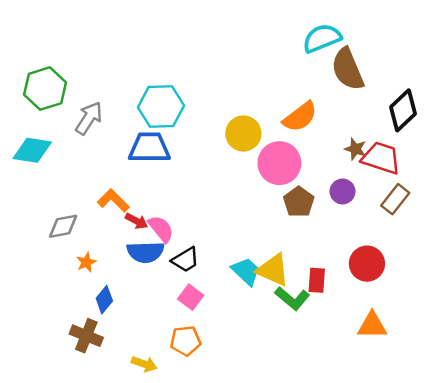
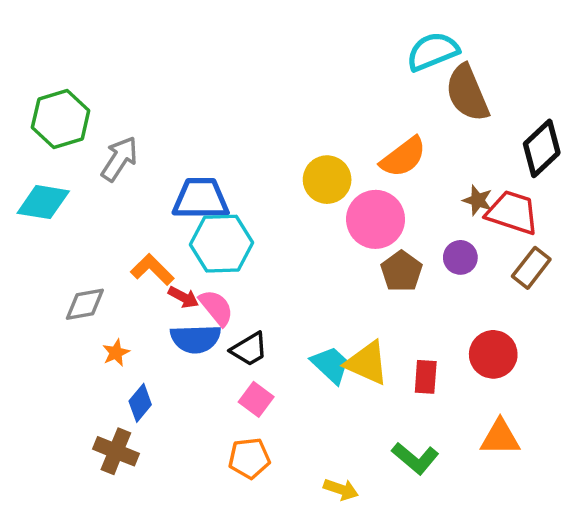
cyan hexagon: (161, 106) -> (222, 244), moved
green L-shape: (292, 298) -> (415, 458), moved
yellow arrow: (144, 364) -> (341, 489), moved

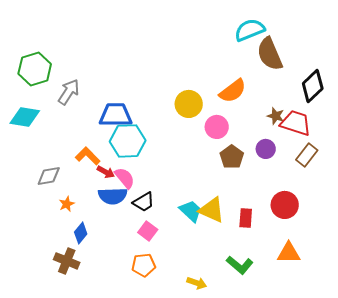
pink circle: (376, 219) -> (217, 127), size x0.7

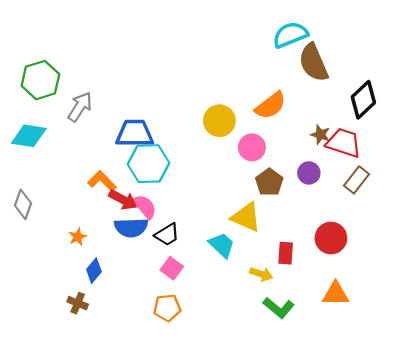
red arrow: (106, 172) -> (123, 200), size x1.4
gray diamond: (49, 176) -> (23, 204), moved, turned -60
yellow triangle: (212, 210) -> (246, 217), moved
brown cross: (67, 261) -> (78, 303), size x0.7
yellow arrow: (197, 283) -> (261, 274), moved

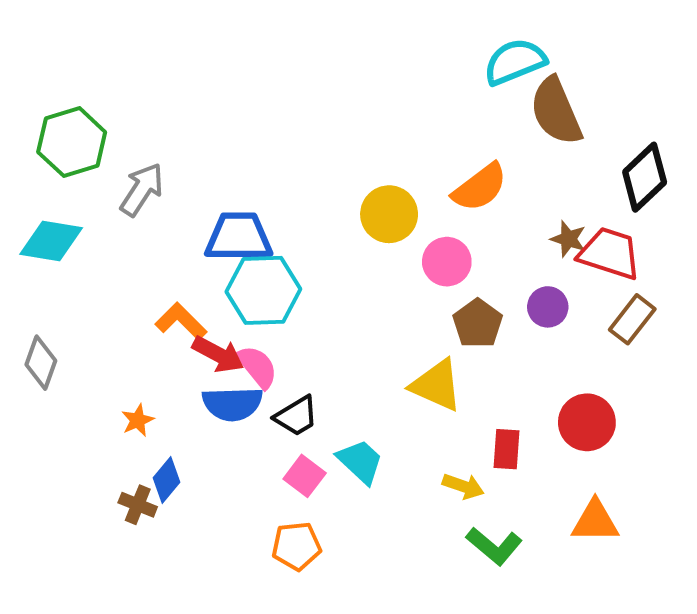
cyan trapezoid: (222, 245) -> (360, 461), moved
brown cross: (78, 303) -> (138, 505), moved

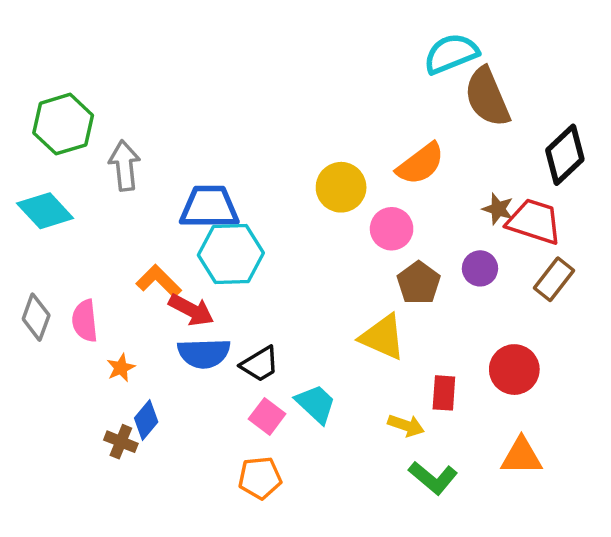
gray arrow: (142, 189) -> (124, 166), turned -39
cyan diamond: (51, 241) -> (45, 211), turned 38
pink semicircle: (257, 367) -> (85, 321), moved, turned -147

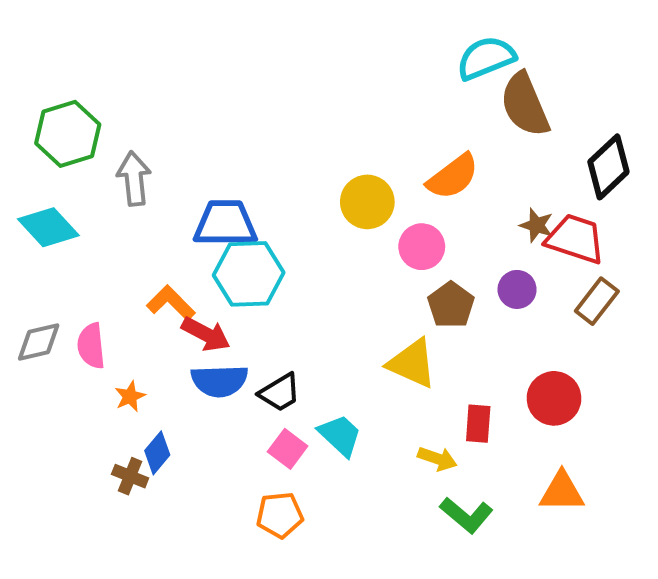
gray diamond: (36, 317) -> (39, 342), turned 57

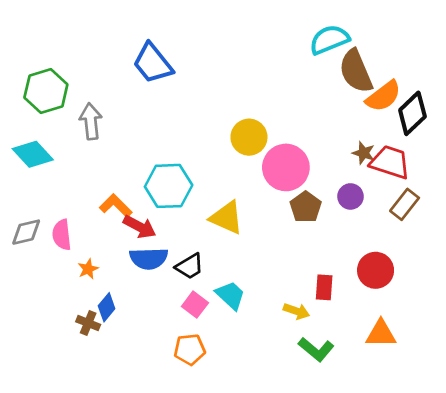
orange semicircle: (453, 177) -> (383, 96), moved
blue trapezoid: (225, 223) -> (153, 63), moved, turned -129
pink circle: (422, 247) -> (286, 167), size x1.5
yellow triangle: (412, 363) -> (227, 218), moved

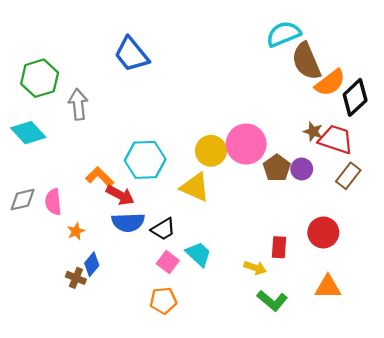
yellow circle: (249, 137) -> (211, 151), moved
brown pentagon: (306, 207) -> (277, 168), moved

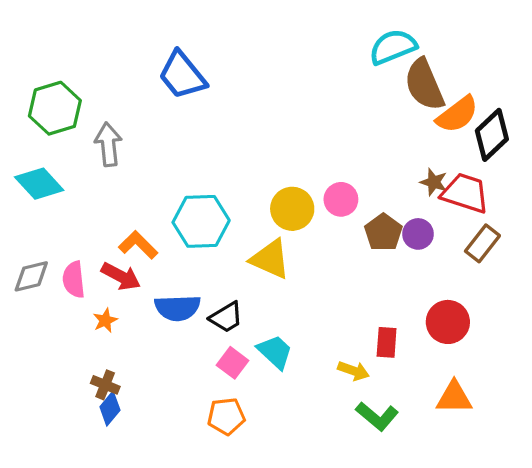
pink circle: (246, 144) -> (341, 199), size x0.6
red arrow: (120, 195) -> (121, 276), moved
blue diamond: (92, 264) -> (110, 408), moved

